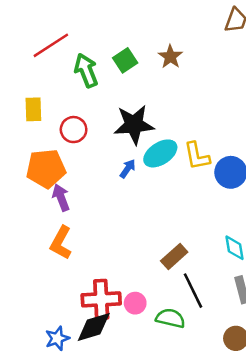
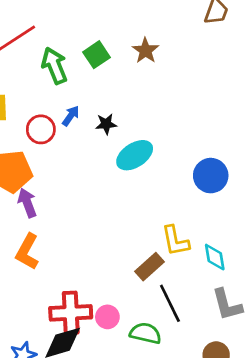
black star: (134, 125) -> (106, 124), size x0.5
yellow L-shape: (197, 156) -> (175, 241), moved
blue arrow: (128, 169) -> (71, 116), moved

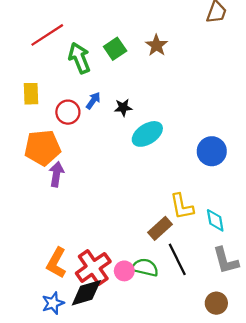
purple arrow: (27, 203) -> (56, 174), turned 30
orange L-shape: (27, 252) -> (56, 263), moved
red cross: (71, 313) -> (93, 267), turned -32
green semicircle: (145, 333) -> (145, 267), moved

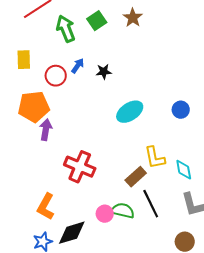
cyan ellipse: (147, 134) -> (130, 112), moved
blue circle: (212, 151) -> (181, 110), size x0.7
red cross: (93, 267) -> (80, 167), moved, turned -32

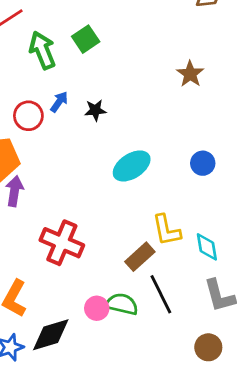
brown star: (133, 18) -> (190, 74), moved

